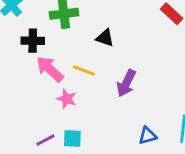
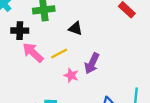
yellow line: (84, 70) -> (59, 54), turned -49
pink star: (67, 99) -> (71, 75), moved

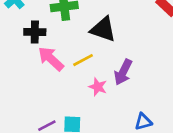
black triangle: (76, 28) -> (103, 29), size x1.5

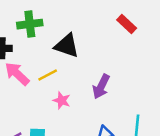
purple arrow: (123, 72) -> (101, 86), moved

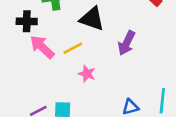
purple arrow: (101, 86) -> (127, 43), moved

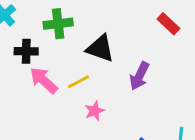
pink star: (87, 74) -> (94, 111), turned 30

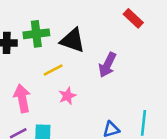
green cross: (58, 24) -> (36, 34), moved
pink arrow: (44, 80) -> (22, 98), moved, turned 36

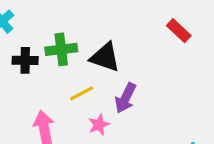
purple arrow: (107, 65) -> (125, 98), moved

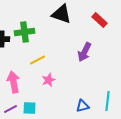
black triangle: (105, 57) -> (61, 14), moved
purple arrow: (125, 98) -> (84, 52), moved

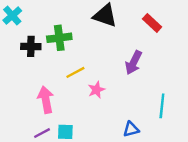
pink star: (48, 80) -> (96, 90), moved
cyan line: (107, 101) -> (162, 106), moved

